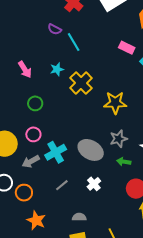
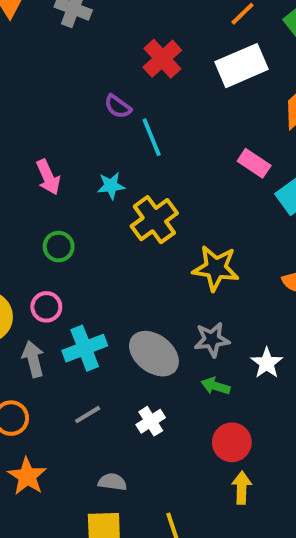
gray arrow: (31, 161) -> (33, 359), turned 96

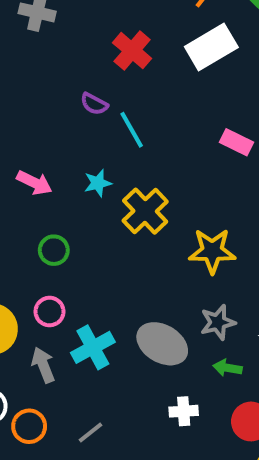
pink arrow: (48, 177) -> (34, 183), turned -32
gray line: (88, 415) -> (90, 433), moved
white cross: (151, 421) -> (184, 411), moved, turned 36

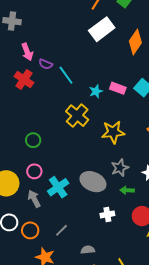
red cross: (132, 51) -> (24, 80), moved
pink rectangle: (237, 142) -> (118, 88), moved
pink arrow: (34, 183) -> (27, 52), moved, turned 48
cyan star: (98, 183) -> (96, 91), moved

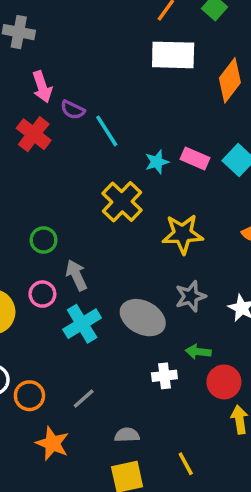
white rectangle: (102, 29) -> (173, 55), turned 35
green arrow: (127, 190) -> (198, 352), moved
gray arrow: (34, 199) -> (76, 275), moved

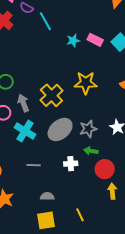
yellow cross: (122, 202) -> (51, 95), moved
gray star: (191, 296) -> (88, 129), moved
gray ellipse: (143, 318) -> (60, 129), turned -70
cyan cross: (82, 324) -> (25, 131), turned -30
gray line: (84, 399) -> (34, 165), moved, turned 40

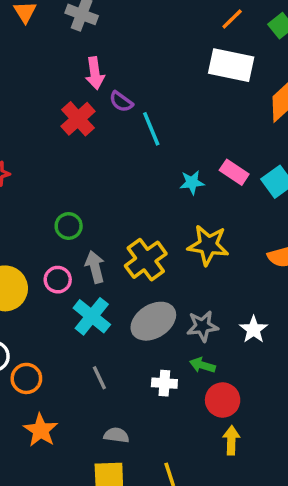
cyan star: (73, 41) -> (192, 182), moved
gray line: (34, 165) -> (99, 378), turned 56

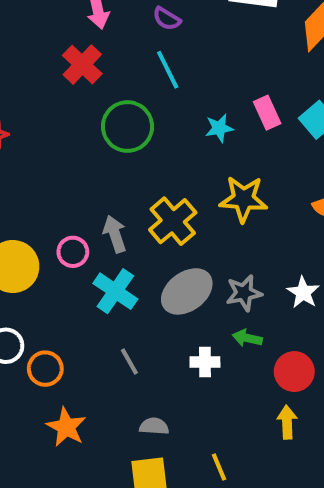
purple semicircle: (121, 102) -> (167, 19), moved
pink rectangle: (234, 172) -> (267, 113), turned 36
green circle: (69, 226) -> (127, 127), moved, size x1.6
red circle: (223, 400) -> (294, 372), moved

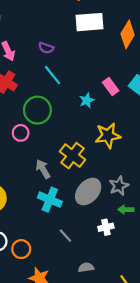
pink circle: (73, 252) -> (21, 133), moved

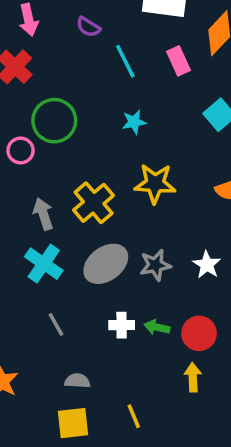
cyan line: (52, 75) -> (125, 61), moved
pink rectangle: (111, 87) -> (178, 61), moved
green arrow: (126, 210) -> (157, 327), moved

